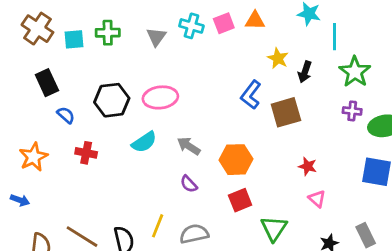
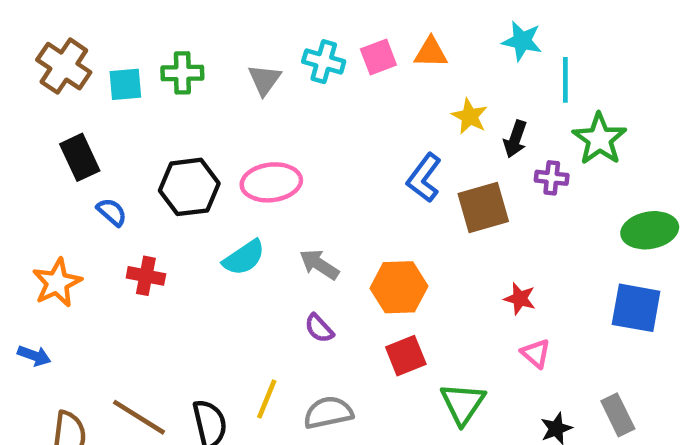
purple cross: (352, 111) -> (552, 178), moved

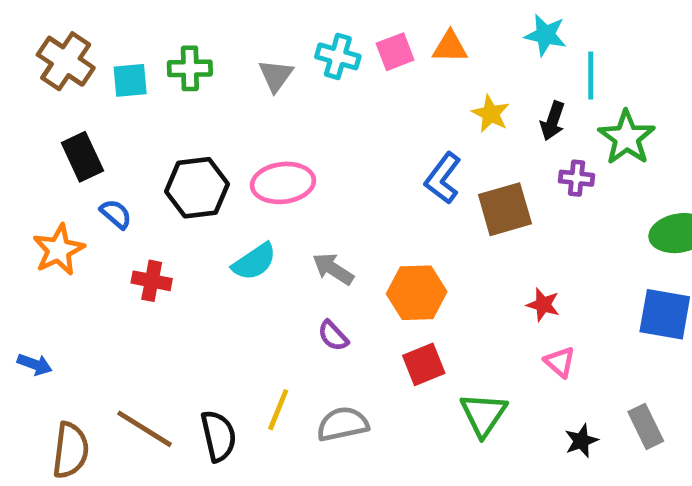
black arrow: (515, 139) -> (553, 121), moved
orange star: (57, 283) -> (59, 250), moved

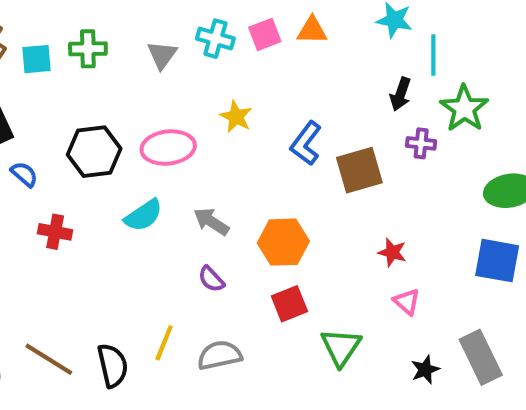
yellow star: (491, 114) -> (236, 117), moved
gray rectangle: (646, 426) -> (481, 357), size x1.4

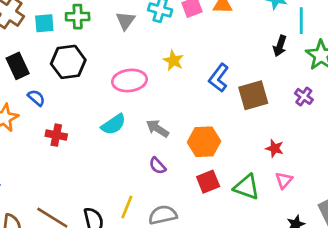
purple cross: (421, 143) -> (304, 96), moved, turned 30
black hexagon: (94, 152) -> (68, 62), moved
pink triangle: (407, 302) -> (284, 180), turned 30
green triangle: (341, 347) -> (247, 187), moved, turned -44

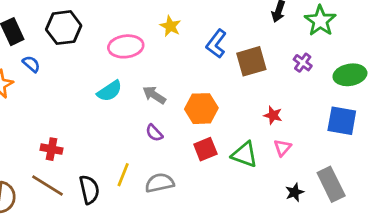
red cross: (56, 135) -> (52, 149), moved

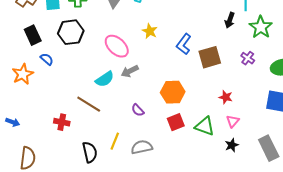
pink ellipse: (126, 46) -> (117, 46), turned 50
gray arrow: (154, 95) -> (130, 71), moved, turned -60
brown line: (47, 186) -> (89, 104), moved
black star: (295, 192) -> (232, 145), moved

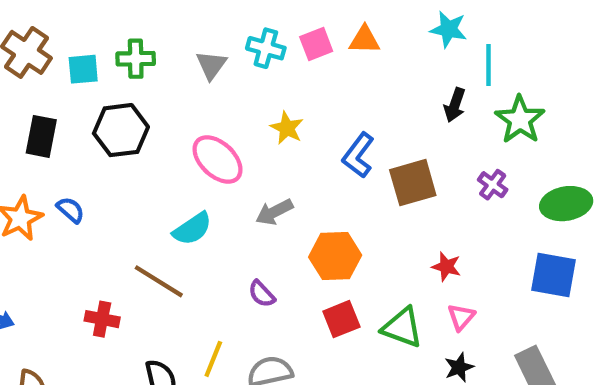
black rectangle: (33, 35) -> (41, 136), turned 36
blue semicircle: (47, 59) -> (71, 210), moved
gray arrow: (130, 71) -> (274, 212), moved

